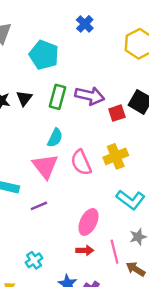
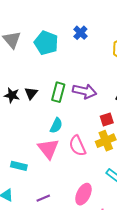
cyan pentagon: (44, 55) -> (46, 43), moved
red square: (117, 113) -> (107, 119), moved
purple line: (39, 206) -> (43, 198), moved

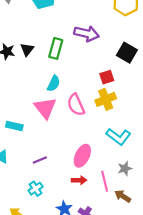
purple arrow: (85, 91) -> (87, 34), moved

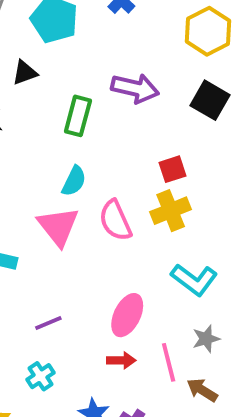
black triangle: (27, 49) -> (25, 73), moved, turned 32
black square: (127, 53) -> (210, 100), moved

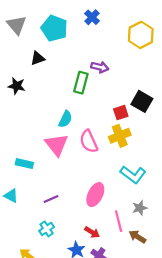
purple arrow: (135, 88) -> (100, 67), size x0.7
black square: (210, 100) -> (142, 101), moved
green rectangle: (78, 116) -> (81, 83), moved
red arrow: (121, 360) -> (92, 232), moved, turned 32

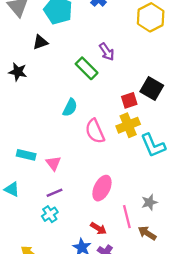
purple arrow: (100, 67) -> (107, 52), turned 42
green rectangle: (81, 83) -> (87, 68), turned -60
pink triangle: (57, 145) -> (53, 163), moved, size x0.6
cyan L-shape: (133, 175) -> (153, 145), moved, turned 30
cyan cross: (47, 229) -> (50, 214), moved

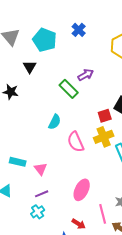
black triangle: (40, 42) -> (30, 67), turned -40
purple arrow: (107, 52) -> (86, 75), turned -84

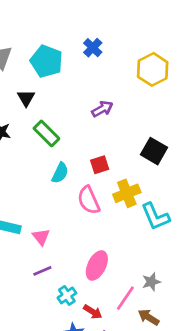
green rectangle: (69, 89) -> (46, 133), moved
red square: (105, 116) -> (100, 165), moved
cyan cross: (38, 212) -> (67, 295), moved
pink line: (103, 214) -> (125, 298), turned 48

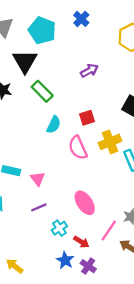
black triangle: (26, 98) -> (25, 61), size x1.6
pink ellipse: (97, 265) -> (85, 203), turned -60

